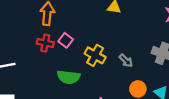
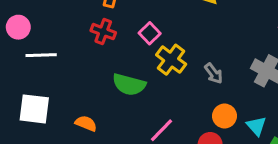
pink square: (66, 40) -> (150, 33), moved

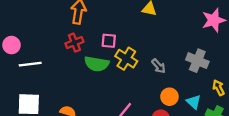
red cross: (103, 32) -> (74, 43), turned -36
pink square: (150, 33) -> (109, 41), turned -35
green semicircle: (129, 85) -> (97, 64), moved

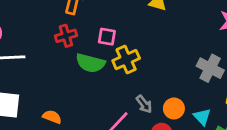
yellow cross: (126, 59) -> (126, 60), turned 30
gray arrow: (159, 66) -> (144, 104), moved

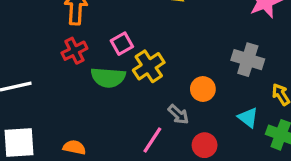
pink square: (107, 37) -> (122, 44), turned -30
orange circle: (174, 108) -> (203, 89), moved

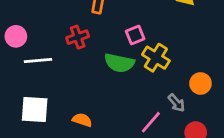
red cross: (74, 51) -> (78, 37), moved
yellow cross: (149, 66) -> (156, 58), turned -32

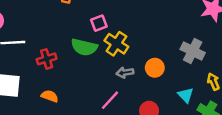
red cross: (78, 37) -> (47, 59), moved
gray arrow: (176, 103) -> (125, 73), moved, turned 119

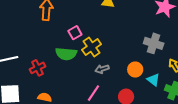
yellow cross: (116, 44) -> (92, 47), turned 30
orange circle: (155, 68) -> (135, 70), moved

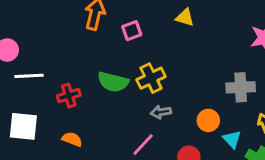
pink square: (75, 33) -> (132, 31), moved
gray cross: (154, 43) -> (241, 87), turned -30

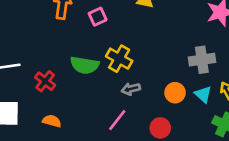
yellow cross: (151, 78) -> (119, 59), turned -30
red cross: (69, 95) -> (45, 81), turned -30
cyan triangle: (232, 139) -> (203, 94), moved

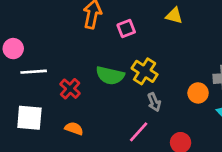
gray arrow: (131, 89) -> (154, 102), turned -102
orange circle: (175, 93) -> (198, 93), moved

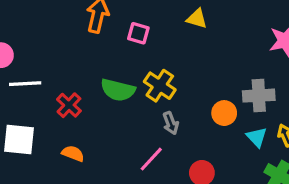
pink square: (126, 28) -> (138, 33), turned 36

